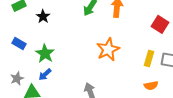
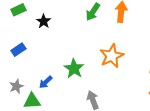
blue rectangle: (19, 43) -> (18, 50), turned -64
green star: (45, 53) -> (74, 69), moved

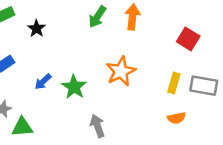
blue arrow: (46, 82) -> (43, 82), moved

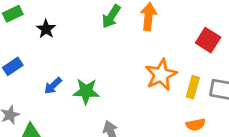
orange star: (121, 71) -> (161, 75), moved
green star: (74, 87) -> (86, 91), turned -30

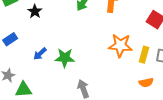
orange star: (161, 75) -> (120, 45), turned 30

